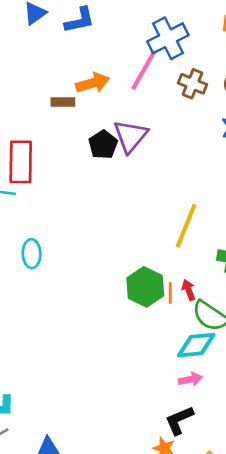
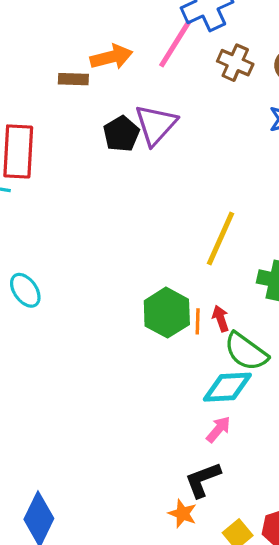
cyan ellipse: (32, 254) -> (25, 290), moved, turned -36
pink arrow: (190, 379) -> (218, 429), turned -40

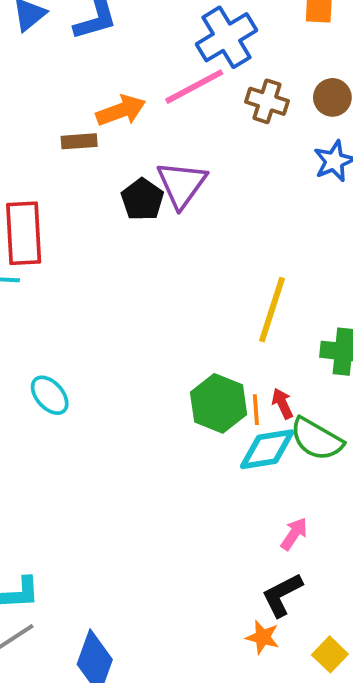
pink line: (175, 44) -> (194, 87), turned 36
cyan diamond: (227, 387) -> (267, 449), moved

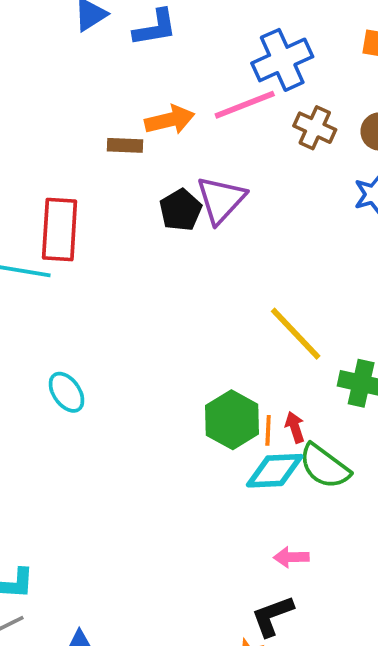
yellow line: (272, 310) -> (296, 334), turned -68
pink arrow: (294, 534) -> (291, 557), turned -132

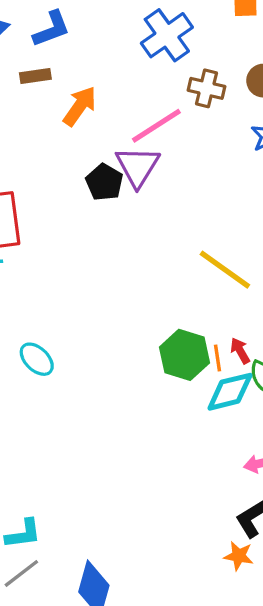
pink line: (245, 105) -> (156, 126), moved
orange arrow: (170, 120) -> (80, 106), turned -30
brown rectangle: (125, 145) -> (35, 76), moved

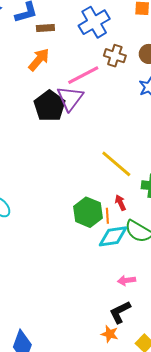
brown rectangle: (35, 76) -> (45, 28), moved
black pentagon: (104, 182) -> (50, 106), size x1.4
red arrow: (240, 351) -> (120, 203), moved

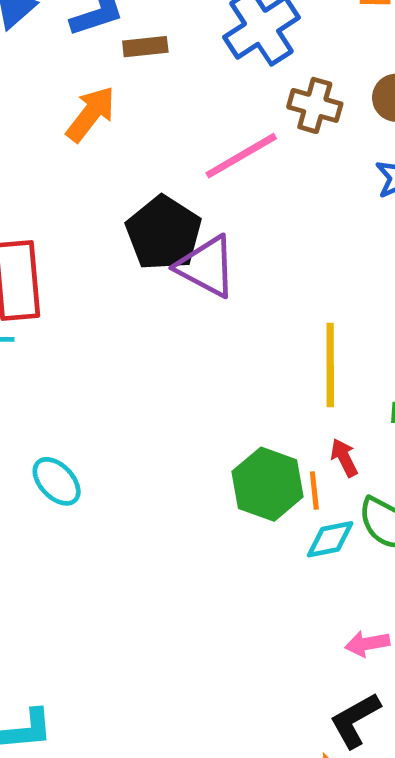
orange arrow: (39, 60) -> (91, 114), moved
purple triangle: (70, 98) -> (207, 267), moved, turned -36
yellow line: (116, 164) -> (330, 365), turned 52
cyan diamond: (113, 236) -> (330, 539), size x0.7

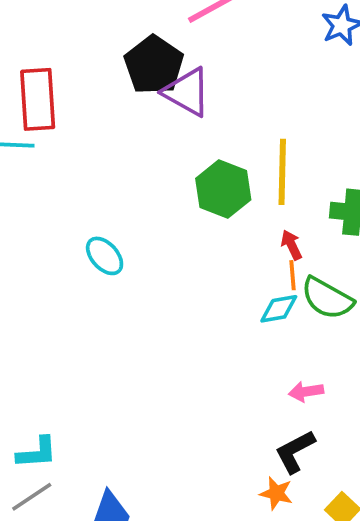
cyan ellipse: (57, 481) -> (105, 256), moved
green hexagon: (268, 484) -> (223, 189), moved
orange line: (314, 490) -> (293, 275), moved

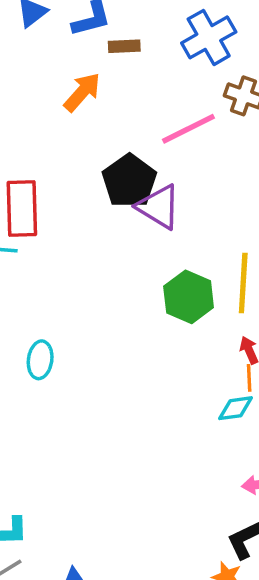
cyan ellipse: (105, 256) -> (40, 360), moved, turned 48

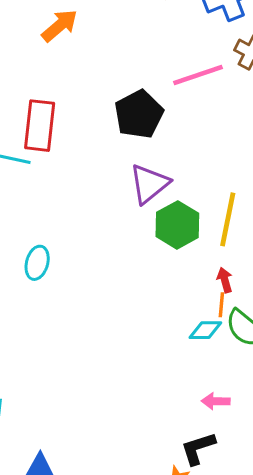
orange arrow: (82, 92) -> (60, 26), moved
purple triangle: (159, 207) -> (149, 184), moved, turned 42

